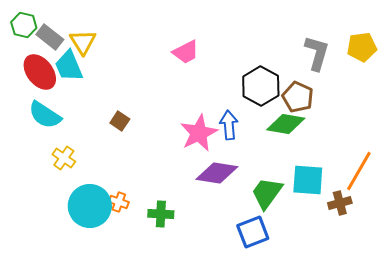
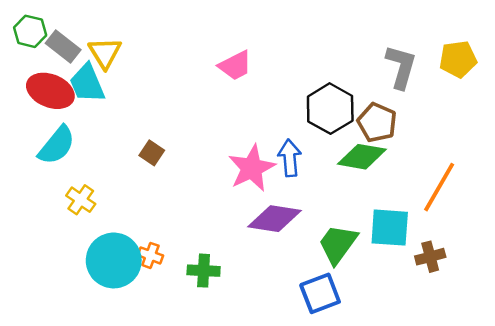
red ellipse: (40, 72) -> (50, 91), turned -30
cyan semicircle: (45, 115) -> (57, 145), turned -84
orange line: (359, 171) -> (439, 187), moved

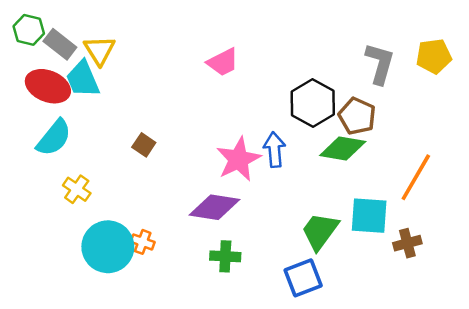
purple diamond: (274, 219) -> (215, 207), moved
green cross: (204, 271) -> (225, 256), moved

